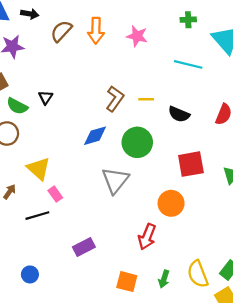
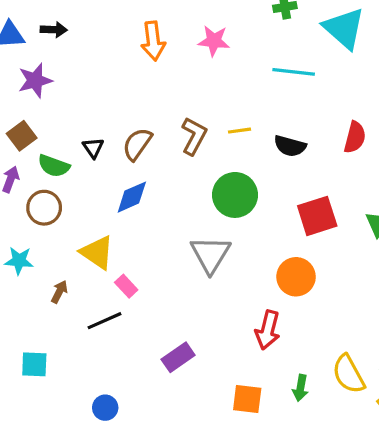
brown semicircle: (61, 31) -> (137, 144), moved
blue diamond: (95, 136) -> (132, 197), moved

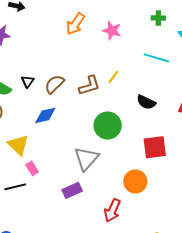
orange arrow: (153, 41) -> (75, 24), turned 30
yellow line: (239, 131) -> (113, 77), moved, turned -56
brown L-shape: (194, 136) -> (89, 86), turned 35
purple rectangle: (178, 357) -> (72, 190), moved

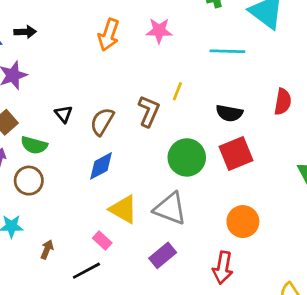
black triangle: (28, 81) -> (64, 114), moved
brown L-shape: (89, 86) -> (149, 111), turned -35
yellow triangle: (18, 145) -> (123, 209), moved
red square: (155, 147) -> (236, 154), moved
gray triangle: (86, 159) -> (170, 209), turned -36

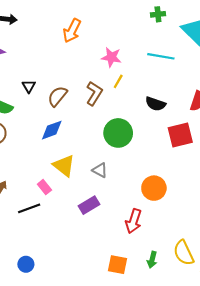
pink star: (159, 31) -> (111, 57), moved
red square: (236, 154) -> (180, 135), moved
gray triangle: (170, 209) -> (100, 170), size x0.6

